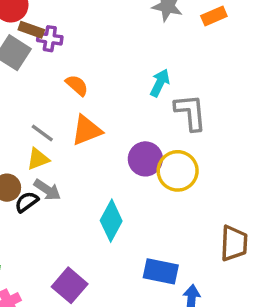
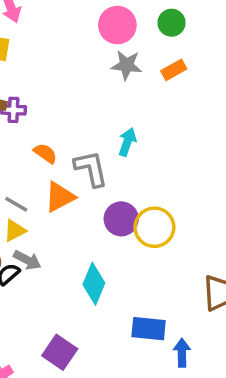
gray L-shape: (190, 112) -> (91, 169), moved

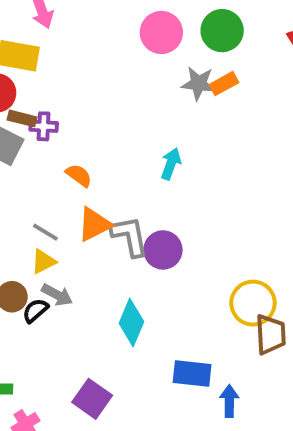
green circle: (172, 23) -> (222, 31), size x1.4
gray star: (127, 65) -> (198, 83), moved
gray L-shape: (91, 169) -> (130, 236), moved
yellow circle: (154, 227) -> (253, 303), moved

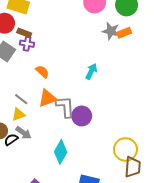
brown rectangle: (22, 118) -> (24, 33), moved

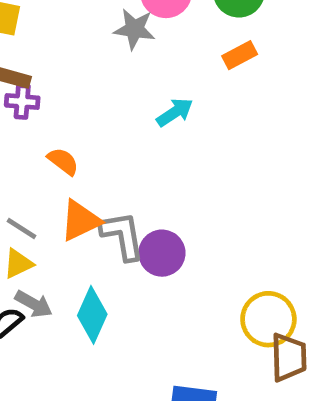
gray star: (111, 31) -> (134, 29), moved
cyan arrow: (91, 71) -> (175, 112), moved, turned 35
cyan diamond: (61, 152) -> (92, 315), moved

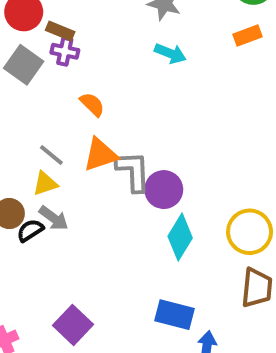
cyan arrow: (175, 112) -> (170, 53), moved, turned 48
cyan diamond: (92, 315) -> (180, 237), moved
yellow circle: (268, 319) -> (250, 232), moved

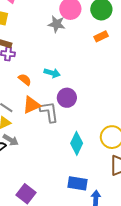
cyan arrow: (170, 53) -> (52, 73), moved
purple circle: (164, 190) -> (67, 98), moved

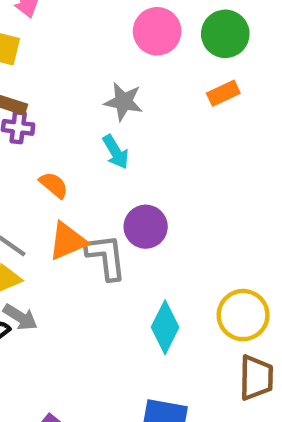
gray star: (57, 24) -> (124, 102), moved
cyan arrow: (52, 73) -> (116, 152), moved, turned 42

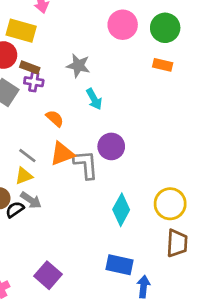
orange rectangle: (223, 93) -> (163, 65), turned 36
gray star: (124, 102) -> (78, 66), moved

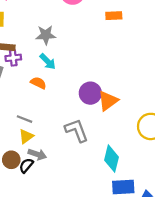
cyan arrow: (94, 99) -> (48, 62), moved
orange triangle: (62, 154) -> (108, 101), moved
gray L-shape: (86, 165) -> (77, 130), moved
cyan diamond: (121, 210) -> (112, 159), moved

